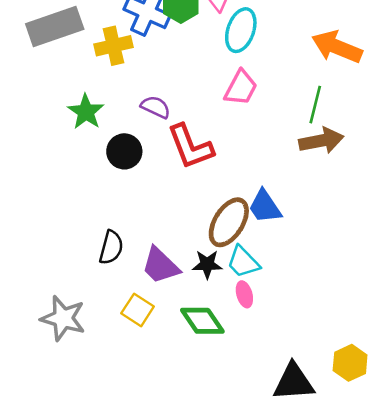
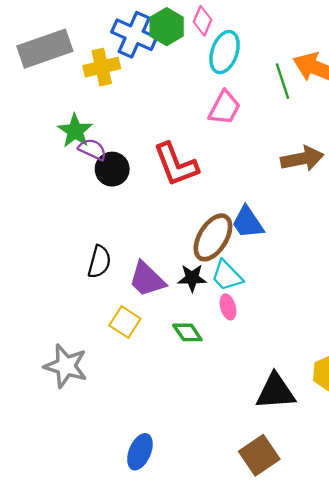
green line: (315, 105) -> (282, 81), moved, turned -32
purple semicircle: (156, 107) -> (92, 149), moved
gray star: (63, 318) -> (66, 366), moved
green diamond: (202, 321) -> (187, 332), size x0.7

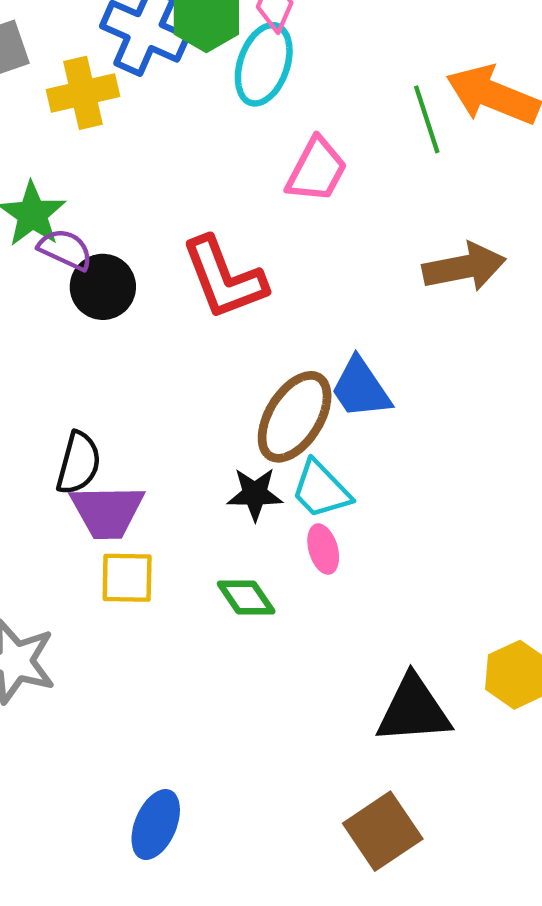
cyan ellipse: (225, 52) -> (264, 64), moved
purple trapezoid: (147, 279) -> (107, 512), moved, turned -45
yellow square: (125, 322) -> (127, 578), turned -32

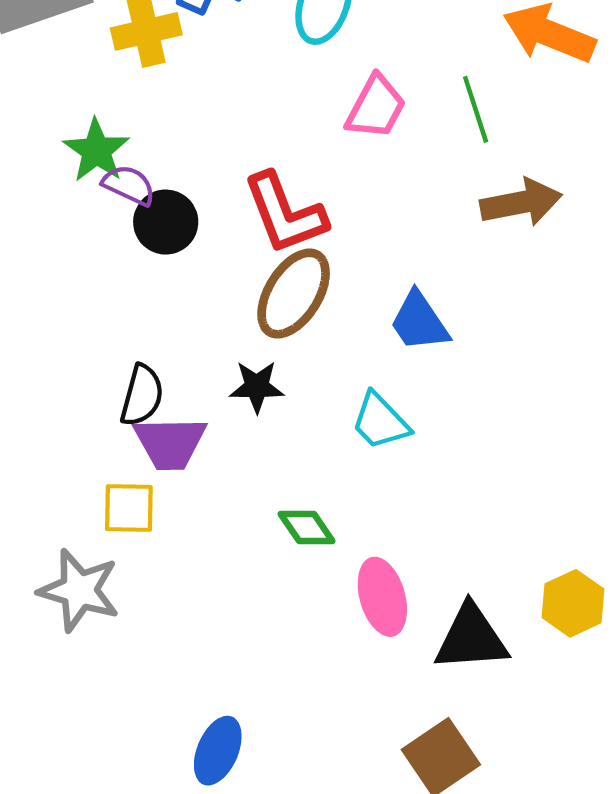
green line: (427, 119) -> (476, 109), moved
brown ellipse: (295, 417) -> (294, 294), moved
black star: (255, 494) -> (257, 387), moved
pink ellipse: (323, 549) -> (382, 597), moved, size x1.6
yellow square: (127, 578) -> (129, 508), moved

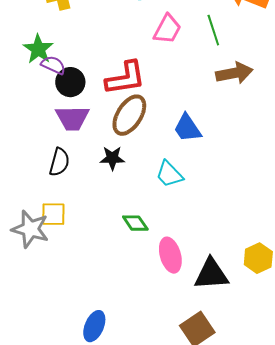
red L-shape: (285, 213) -> (125, 78), turned -78
purple trapezoid: (170, 443) -> (72, 118), moved
gray star: (79, 590) -> (30, 229), moved

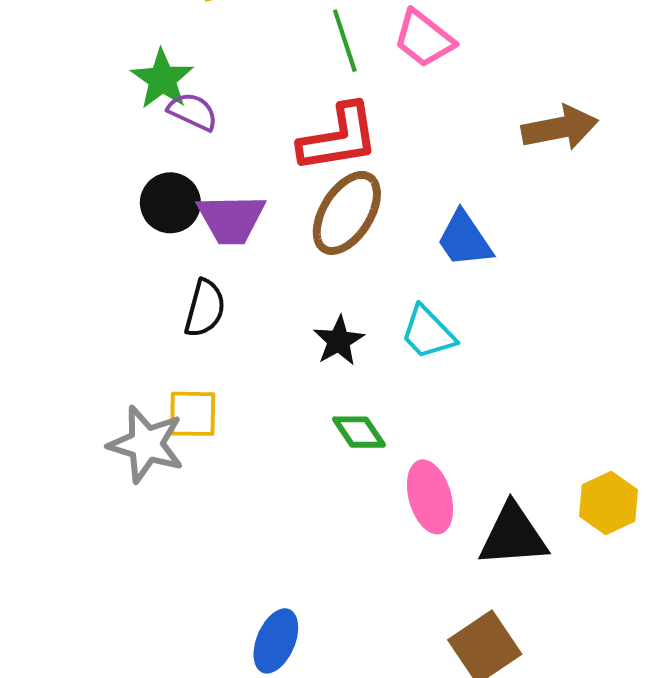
pink trapezoid: (167, 29) -> (424, 39), turned 100
green line: (213, 30) -> (345, 41), moved
black circle: (70, 82) -> (170, 203), moved
black star: (112, 158) -> (339, 341), moved, turned -30

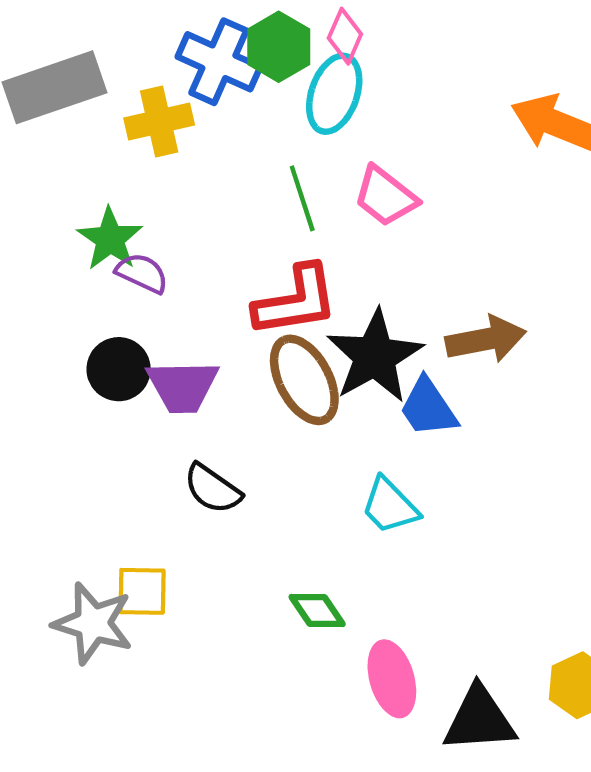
brown arrow: (560, 128) -> (486, 339), moved
brown ellipse: (347, 213) -> (304, 380), turned -60
black semicircle: (205, 308) -> (213, 489), moved, turned 110
black star: (339, 341) -> (375, 356), moved, size x1.8

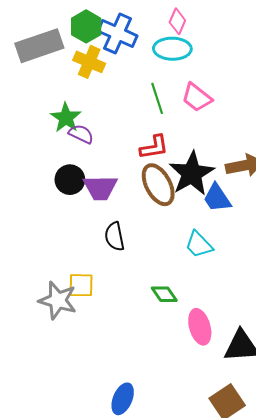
green hexagon: (279, 47) -> (86, 26), moved
cyan ellipse: (334, 94) -> (172, 49), turned 72
yellow cross: (159, 122) -> (89, 62), turned 36
red L-shape: (296, 301) -> (154, 147), size x0.7
black semicircle: (213, 489) -> (115, 236), turned 44

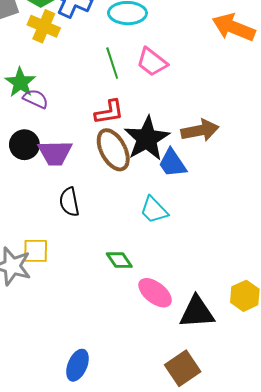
pink ellipse: (200, 327) -> (155, 293), turned -36

